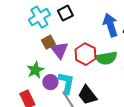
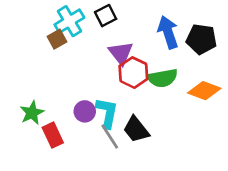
brown square: (48, 42) -> (57, 39), moved
purple triangle: (59, 50) -> (121, 53), moved
green star: (35, 70) -> (32, 113), moved

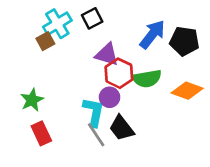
blue arrow: (168, 32) -> (152, 34), turned 56
purple triangle: (121, 53) -> (107, 54), turned -35
purple circle: (85, 111) -> (110, 97), moved
green star: (32, 113) -> (32, 100), moved

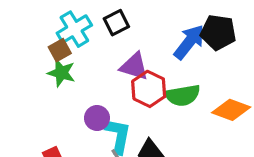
black pentagon: (184, 41) -> (218, 32), moved
purple circle: (110, 97) -> (97, 118), moved
green star: (32, 100) -> (61, 73), moved, turned -30

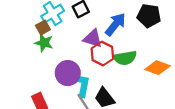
blue arrow: (189, 42) -> (115, 24), moved
purple circle: (97, 118) -> (68, 73), size x1.5

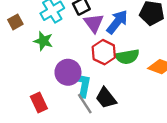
brown square: (43, 28) -> (15, 22), moved
purple triangle: (93, 38) -> (94, 23), moved, turned 36

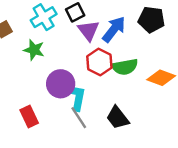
black trapezoid: (106, 98) -> (118, 118), moved

